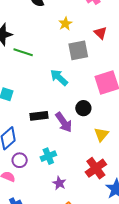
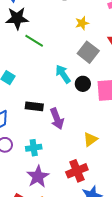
gray square: (78, 50) -> (88, 52), turned 35
black circle: (83, 108) -> (83, 84), moved
purple star: (59, 183) -> (38, 177), size x1.6

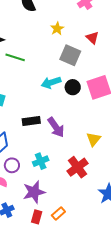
cyan arrow: (63, 74) -> (51, 83), turned -60
red cross: (77, 171) -> (78, 167), moved
purple star: (38, 177) -> (34, 192), moved, turned 30

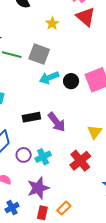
red triangle: (92, 38) -> (86, 17), moved, size x1.5
gray square: (70, 55) -> (39, 54), moved
purple circle: (12, 165) -> (24, 155), moved

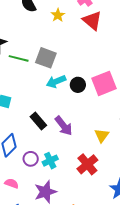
yellow star: (52, 23) -> (58, 15), moved
black rectangle: (31, 117) -> (38, 121), turned 60

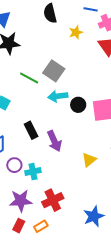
green line: (19, 58) -> (29, 78), moved
red cross: (87, 164) -> (53, 200), moved

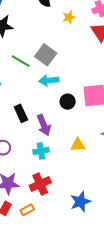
black circle: (78, 105) -> (68, 102), moved
yellow triangle: (89, 160) -> (78, 145), turned 35
cyan cross: (33, 172) -> (41, 151), moved

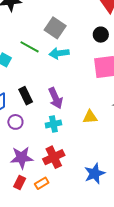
green line: (21, 61) -> (30, 47), moved
black circle: (68, 102) -> (101, 35), moved
black rectangle: (21, 113) -> (26, 96), moved

